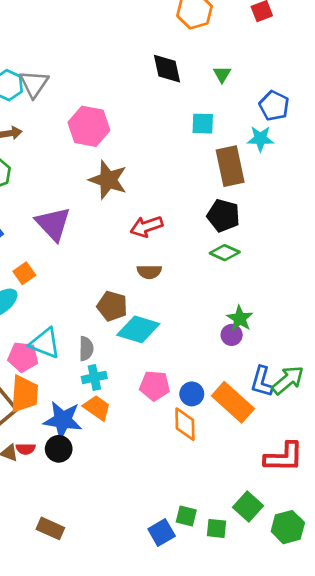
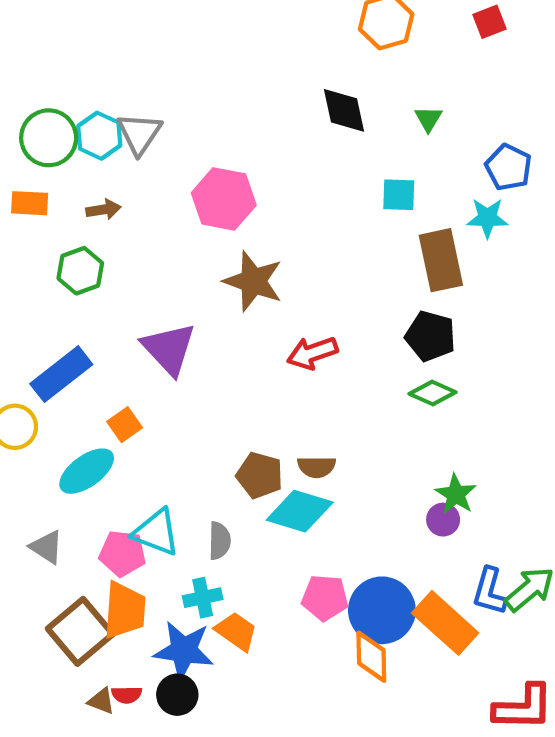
brown semicircle: (149, 272) -> (317, 467), moved
cyan cross: (94, 377) -> (203, 598), moved
blue circle: (192, 394) -> (382, 610), size x1.8

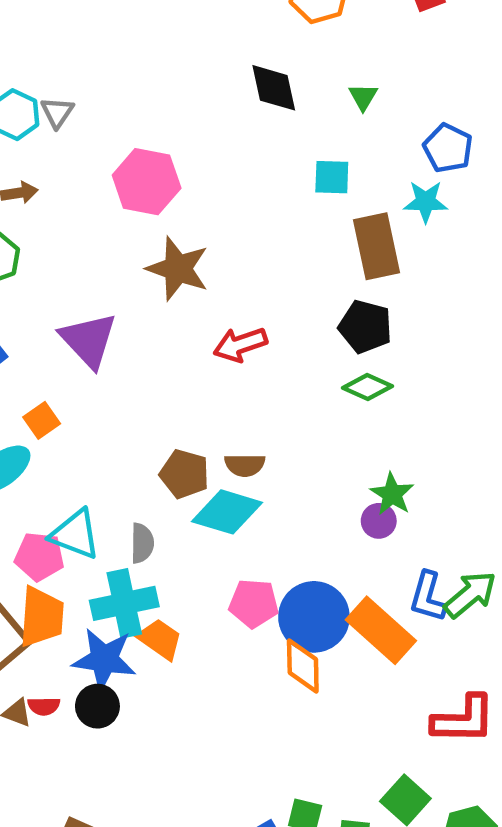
gray triangle: (139, 134) -> (57, 112), size x0.7
cyan cross: (203, 598) -> (124, 603), size x1.6

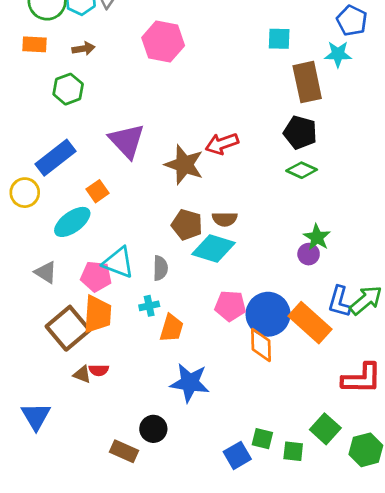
brown star: (178, 269) -> (184, 165), moved
cyan cross: (124, 603) -> (149, 306), size x0.5
orange trapezoid: (160, 639) -> (172, 328), turned 72
blue star: (104, 659) -> (190, 383), moved
black circle: (97, 706) -> (153, 429), moved

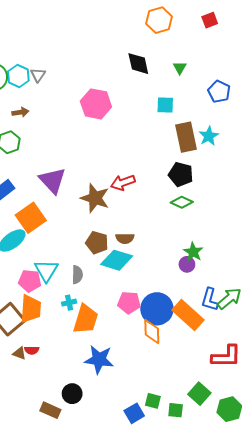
pink hexagon: (163, 42) -> (96, 104), moved
cyan star: (338, 54) -> (209, 136), moved, turned -30
orange square: (97, 191) -> (31, 218), size x1.8
cyan triangle: (118, 262) -> (46, 271), turned 40
orange trapezoid: (172, 328) -> (86, 319), size x1.4

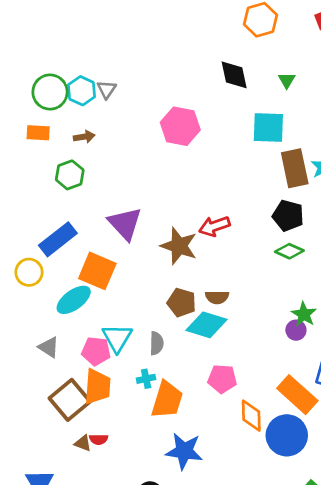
cyan square: (165, 105) -> (268, 128), size x1.5
orange square: (31, 218) -> (97, 271), turned -32
blue circle: (157, 309) -> (287, 435), moved

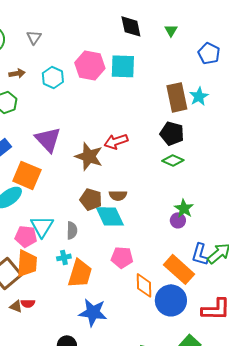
cyan hexagon: (82, 91) -> (53, 77), moved
cyan square: (268, 128) -> (123, 66), moved
cyan diamond: (207, 325) -> (110, 216), turned 48

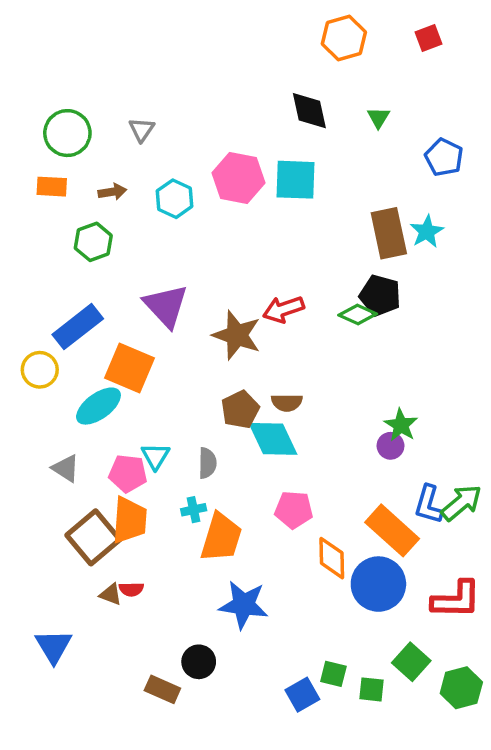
green diamond: (173, 160) -> (358, 314), moved
brown pentagon: (91, 199) -> (240, 410), turned 30
cyan triangle: (42, 226) -> (156, 456), size x0.7

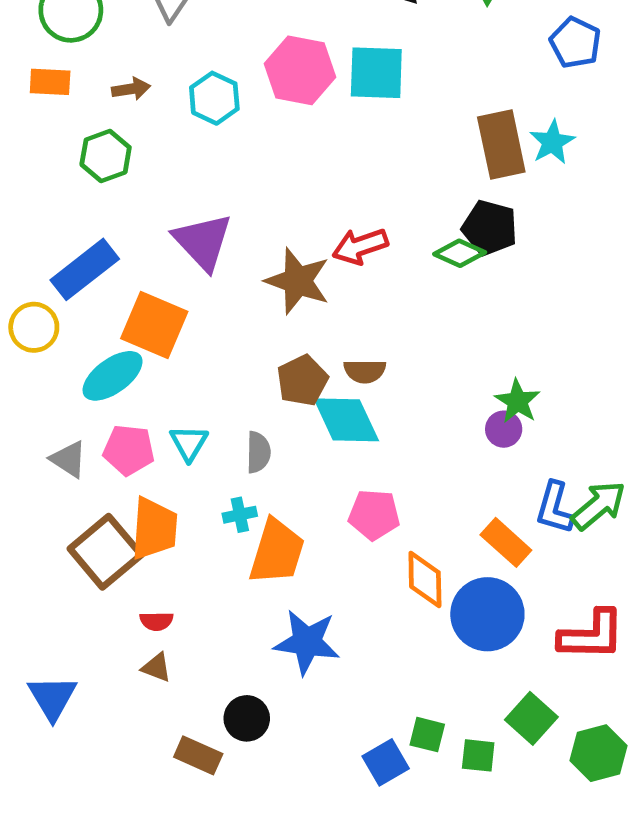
pink pentagon: (128, 473) -> (129, 450), moved
orange rectangle: (392, 530) -> (506, 542), size x0.7
brown triangle: (111, 594) -> (156, 667), moved

